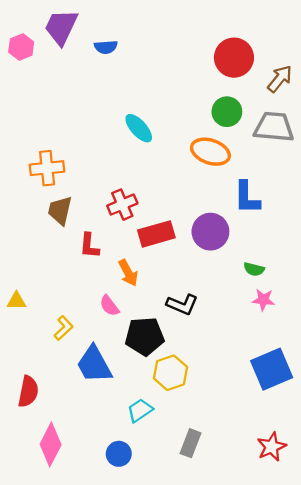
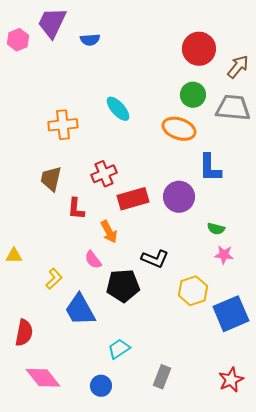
orange cross: (47, 168) -> (63, 125), moved
yellow hexagon: (170, 373) -> (193, 291), moved
pink diamond: (51, 444) -> (43, 378), turned -66

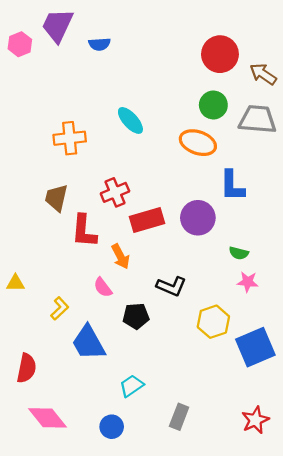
brown arrow: (238, 67) -> (263, 74), turned -95
red L-shape: (76, 209) -> (84, 231), size x1.4
black pentagon: (123, 286) -> (136, 316), size x0.7

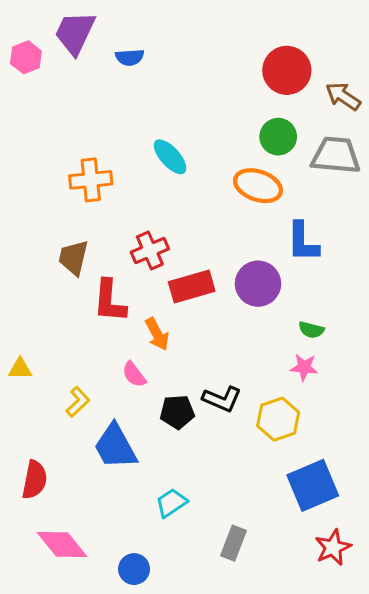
pink star: (248, 282) -> (304, 367), moved
black L-shape: (171, 286) -> (222, 399), moved
blue square: (255, 347) -> (313, 485), moved
blue circle: (112, 427) -> (134, 569), moved

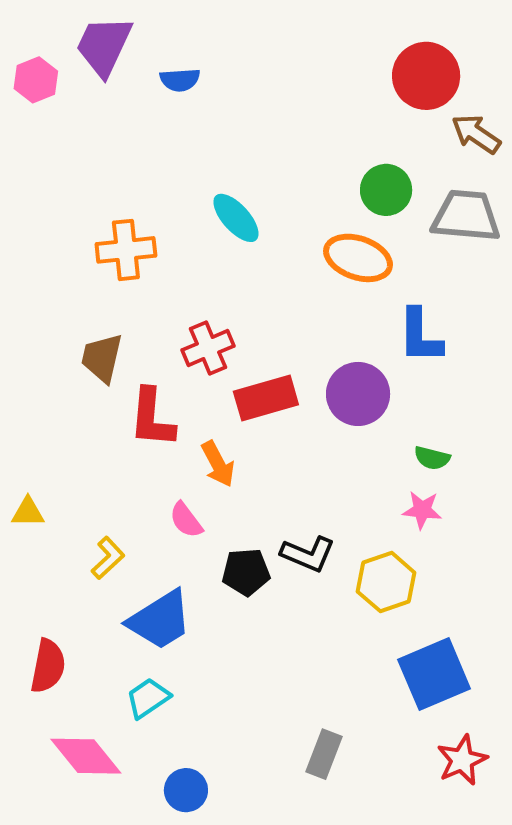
red circle: (287, 70) -> (426, 76), moved
blue trapezoid: (115, 447) -> (160, 620), turned -93
cyan trapezoid: (172, 503) -> (148, 698), moved

